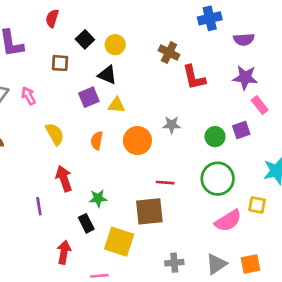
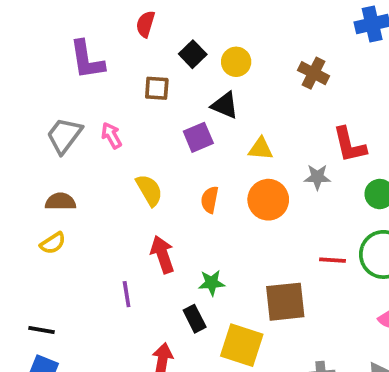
red L-shape: (194, 77) -> (349, 145), moved
yellow triangle: (116, 105) -> (261, 149), moved
red line: (165, 183) -> (332, 260), moved

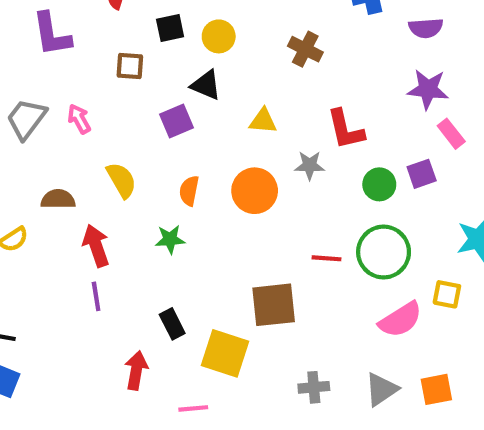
black square: (193, 54) -> (170, 28), turned 32
yellow triangle: (261, 149) -> (263, 121), moved
brown semicircle: (60, 202) -> (58, 199), moved
red arrow: (162, 254) -> (96, 246), moved
green star: (212, 283) -> (170, 239), moved

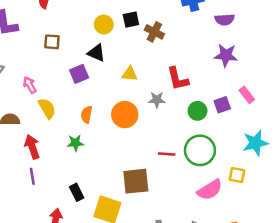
black square: (170, 28) -> (131, 20), moved
pink arrow: (79, 119) -> (30, 85), moved
pink rectangle: (451, 134) -> (247, 95), moved

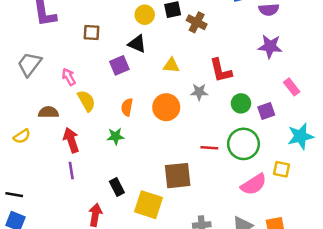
purple square: (222, 105) -> (266, 111), moved

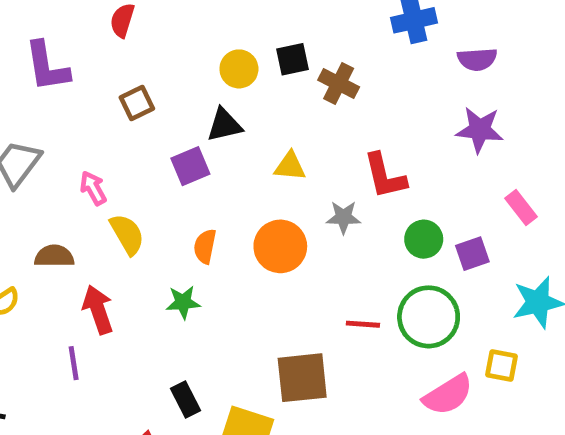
brown square: (91, 32) -> (137, 103), turned -30
black triangle: (137, 44) -> (224, 125), turned -36
purple line: (71, 171) -> (74, 363), moved

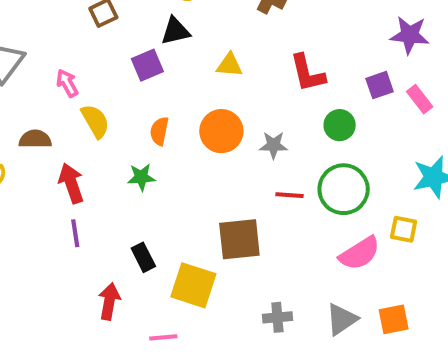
purple star: (480, 130) -> (410, 35), moved
gray star: (343, 217) -> (273, 145), moved
purple square: (472, 254) -> (380, 85), moved
purple line: (74, 363) -> (75, 233), moved

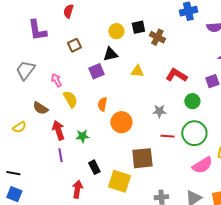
red L-shape: (308, 73) -> (176, 75), turned 135
orange circle: (221, 131) -> (121, 122), moved
brown semicircle: (35, 139) -> (40, 108), turned -147
green star: (141, 177) -> (82, 136), moved

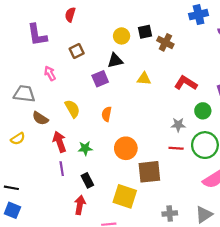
gray trapezoid: (25, 70) -> (24, 94), moved, turned 60
pink arrow: (56, 80) -> (50, 73), moved
gray star: (159, 111) -> (178, 125), moved
orange circle: (121, 122) -> (126, 148), moved
black rectangle: (94, 167) -> (87, 180), moved

